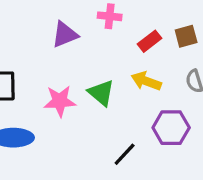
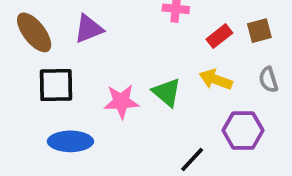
purple triangle: (65, 35) -> (89, 29), moved

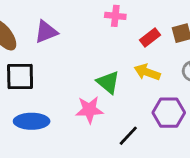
pink star: (121, 101) -> (89, 110), moved

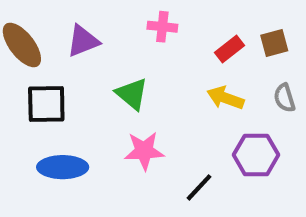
pink cross: (115, 16) -> (162, 27), moved
green triangle: (108, 82) -> (132, 94), moved

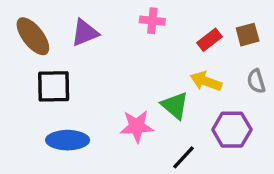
green triangle: (132, 94) -> (175, 105), moved

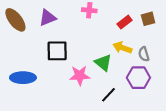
gray semicircle: (256, 81) -> (144, 54), moved
black square: (54, 86) -> (57, 51), moved
blue ellipse: (68, 140) -> (23, 78), moved

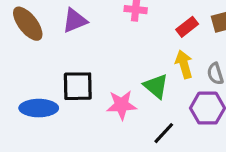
yellow arrow: (122, 48) -> (184, 64), turned 54
black square: (57, 51) -> (78, 86), moved

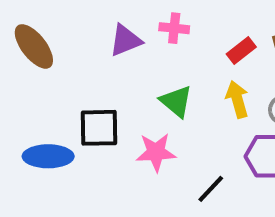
purple triangle: (75, 21) -> (125, 40), moved
green triangle: (156, 86) -> (176, 101), moved

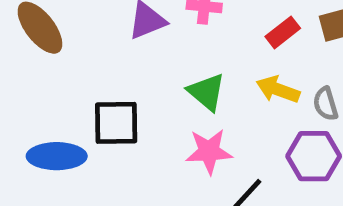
yellow arrow: (237, 99) -> (278, 90), turned -54
pink star: (156, 152) -> (209, 151), moved

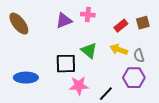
black square: (116, 123) -> (66, 64), moved
pink star: (209, 151) -> (79, 86), moved

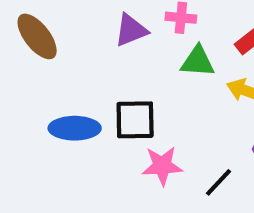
green triangle: (89, 51) -> (198, 61), moved, turned -36
blue ellipse: (26, 78) -> (75, 128), moved

